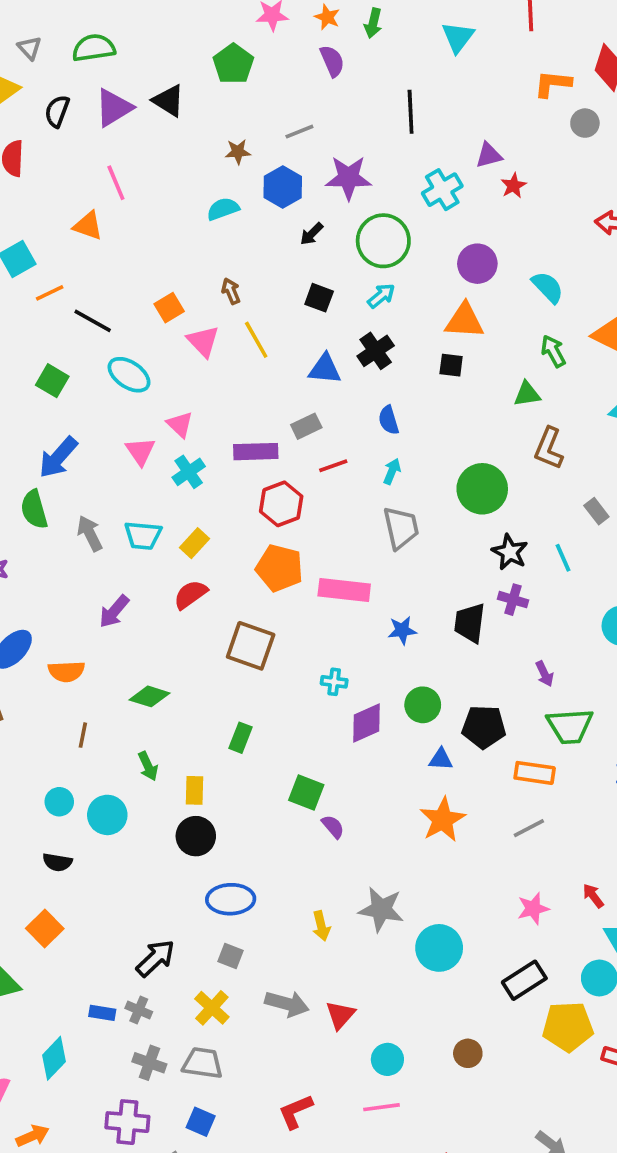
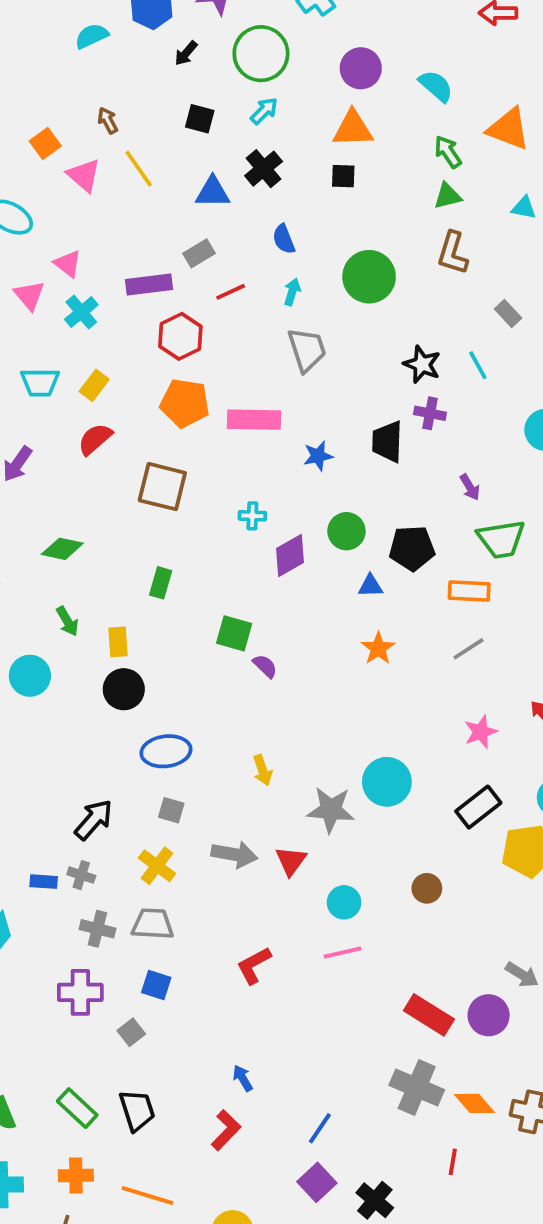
green triangle: (527, 394) -> (448, 196), moved
green circle: (482, 489) -> (369, 277), moved
orange star: (443, 820) -> (378, 648), size x0.7
gray star: (381, 909) -> (331, 810), moved

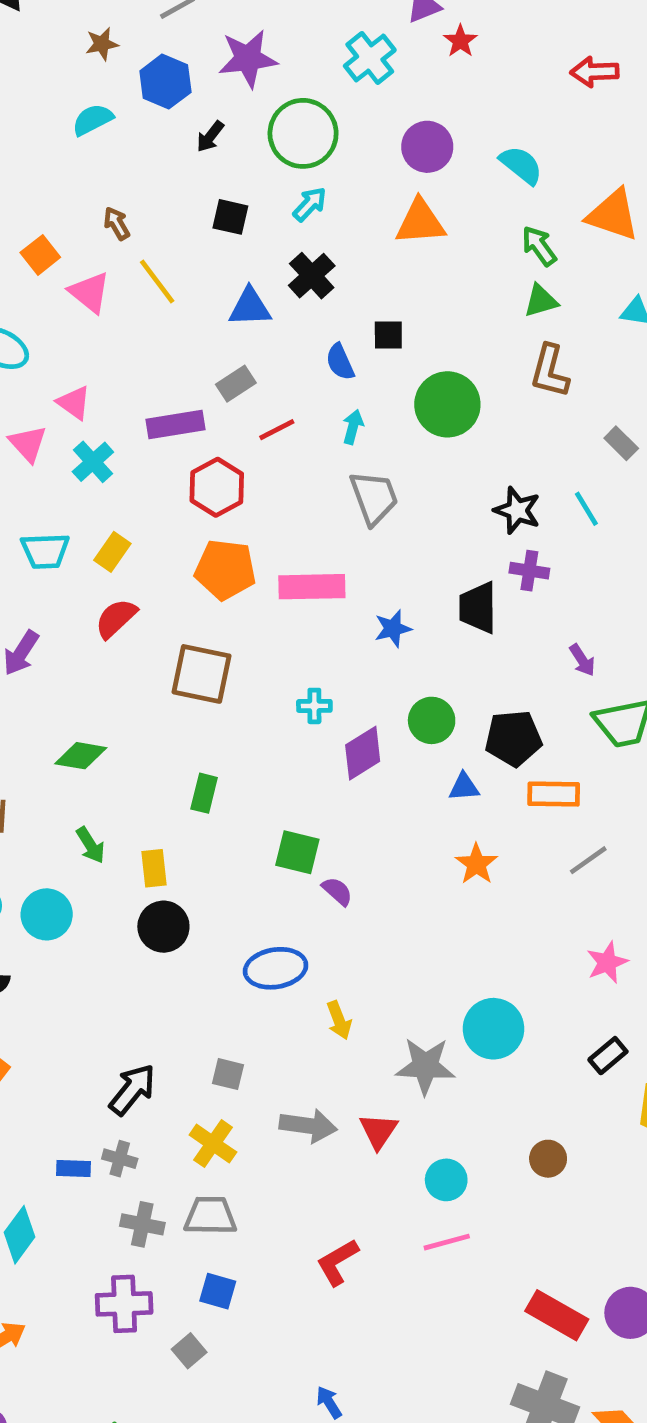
black square: (343, 176) -> (388, 335), moved
orange rectangle: (469, 591) -> (554, 794), moved
blue ellipse: (166, 751) -> (276, 968), moved
black rectangle: (478, 807) -> (608, 1056), size x0.7

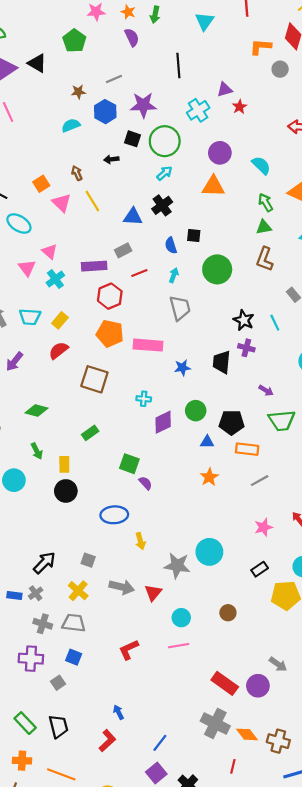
black arrow: (210, 136) -> (111, 159), moved, turned 40
black square: (230, 217) -> (133, 139), moved
purple arrow: (582, 660) -> (266, 390), turned -32
green rectangle: (204, 793) -> (90, 433), turned 35
gray cross: (120, 1159) -> (36, 593), turned 32

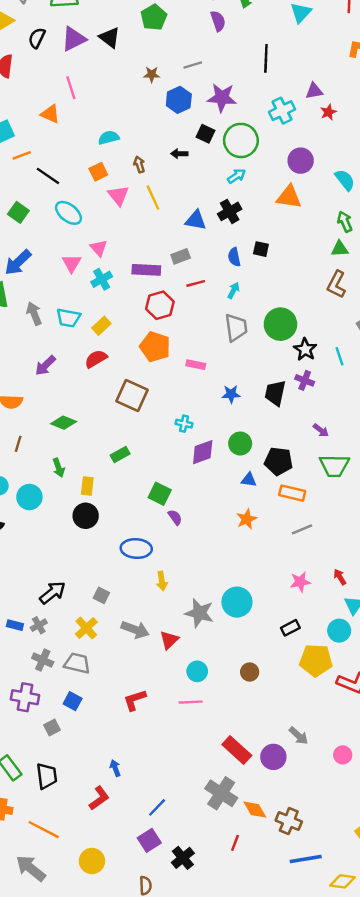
cyan semicircle: (71, 125) -> (109, 138), moved
green circle: (217, 269) -> (280, 324), moved
pink rectangle: (148, 345) -> (196, 365), size x0.6

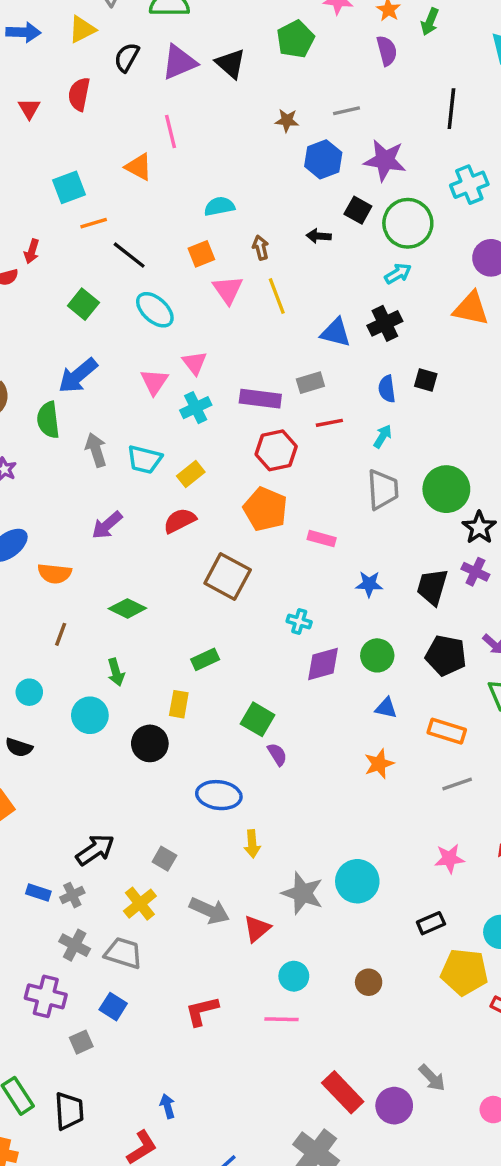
black pentagon: (278, 461) -> (446, 656), moved
yellow rectangle: (87, 486) -> (179, 704), moved
cyan circle: (29, 497) -> (90, 715), moved

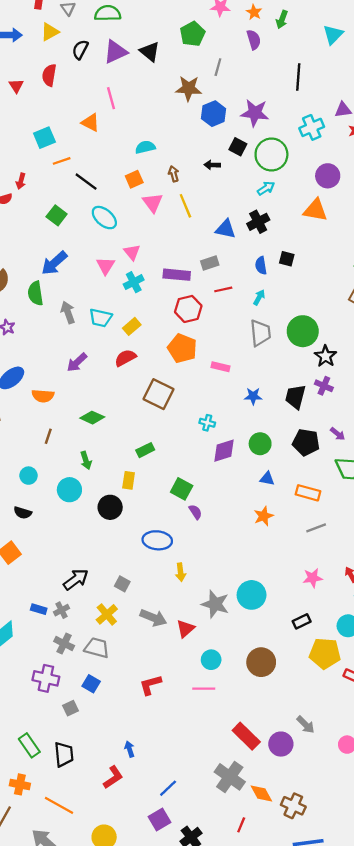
gray line: (346, 111) -> (218, 67), moved, turned -60
brown star: (287, 120) -> (189, 88), size x1.6
brown circle: (369, 982) -> (261, 662), size x1.6

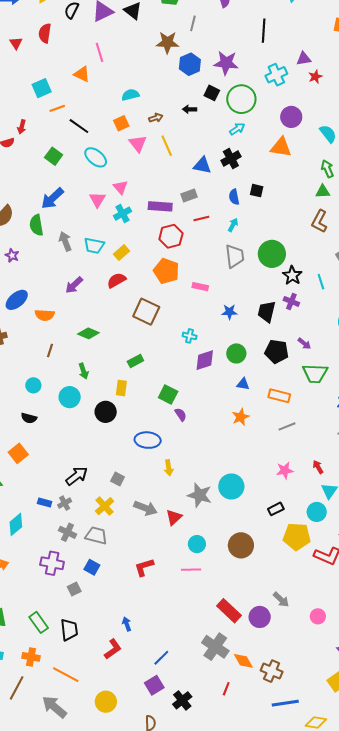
brown arrow: (174, 174) -> (156, 118), turned 88

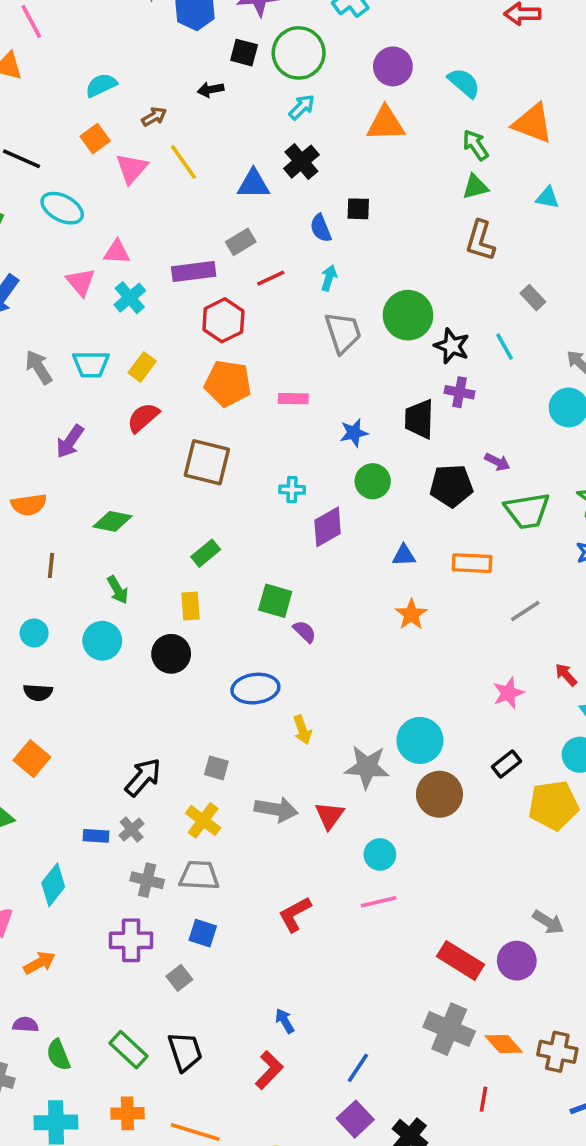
pink triangle: (138, 144) -> (132, 168), turned 30
pink triangle: (120, 187) -> (117, 252), turned -35
green circle: (236, 353) -> (373, 481), moved
gray line: (287, 426) -> (525, 611), moved
brown circle: (241, 545) -> (439, 794), moved

